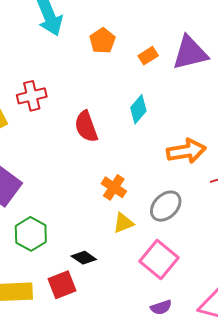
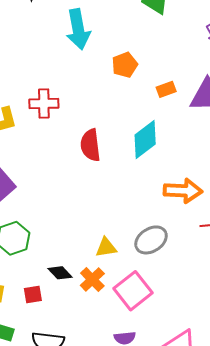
cyan diamond: (138, 109) -> (145, 139), size x1.4
orange cross: (114, 187) -> (92, 279), moved
red square: (62, 285) -> (33, 294), size x0.7

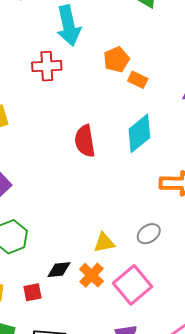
orange rectangle: (166, 89) -> (138, 80), moved, turned 48
red cross: (44, 104) -> (47, 66), moved
gray ellipse: (151, 240) -> (149, 234), size x0.7
black diamond: (60, 273) -> (59, 270), turned -50

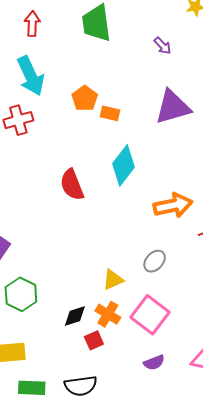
red square: (33, 292) -> (94, 340), moved

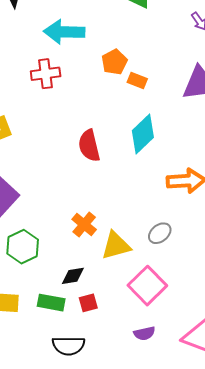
cyan arrow: (31, 76) -> (64, 32), turned 108
yellow triangle: (113, 280) -> (116, 245), size x1.4
orange cross: (108, 314) -> (84, 224), moved
green rectangle: (32, 388) -> (51, 303), moved

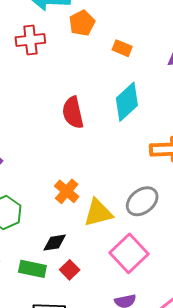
orange pentagon: (114, 62) -> (82, 23), moved
gray ellipse: (160, 233) -> (142, 201), size x1.4
red square: (88, 303) -> (70, 270), turned -30

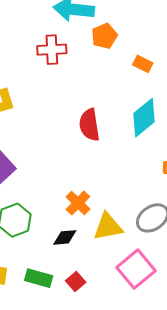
black diamond: (55, 243) -> (65, 237), moved

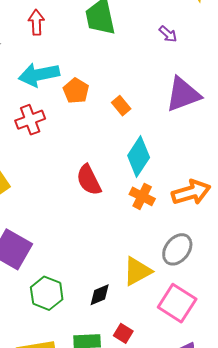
orange rectangle: (143, 64) -> (121, 106), turned 42
orange cross: (78, 203) -> (142, 196), moved

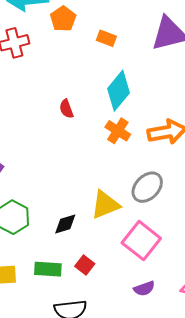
orange rectangle: (121, 106) -> (106, 38), turned -36
red semicircle: (89, 180) -> (66, 109), size x0.6

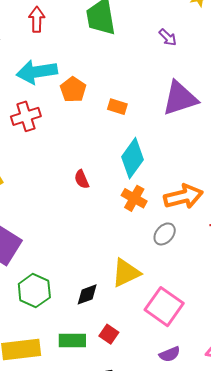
gray ellipse: (147, 187) -> (165, 234), moved, size x0.7

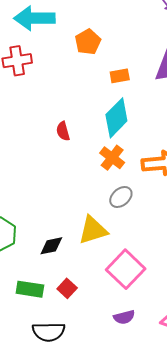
orange pentagon: (73, 90) -> (88, 42), moved
orange rectangle: (117, 107) -> (120, 76), moved, turned -36
gray ellipse: (165, 234) -> (121, 197), moved

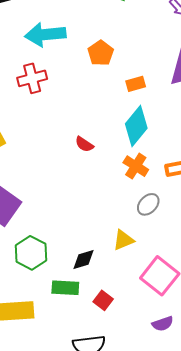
red semicircle: (63, 131) -> (84, 144), turned -36
yellow triangle: (93, 230) -> (123, 240), size x0.7
green rectangle: (30, 289) -> (65, 288), moved

